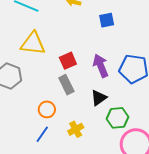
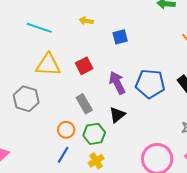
red square: (68, 61) -> (84, 66), moved
green hexagon: (117, 118) -> (94, 134), moved
yellow cross: (76, 129) -> (96, 161), moved

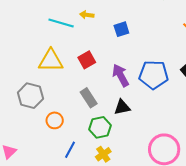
cyan line: (39, 28) -> (61, 23), moved
black triangle: (117, 115) -> (122, 107), turned 30
orange circle: (66, 130) -> (55, 120), moved

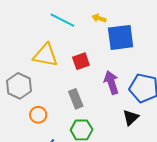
yellow arrow: (87, 15) -> (99, 18), moved
blue square: (121, 29) -> (121, 37), size x1.8
black triangle: (122, 107) -> (131, 118), moved, turned -42

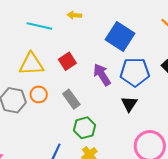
blue square: (121, 37) -> (120, 37), moved, turned -36
orange circle: (38, 115) -> (39, 94), moved

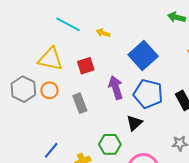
yellow arrow: (74, 15) -> (103, 33), moved
green hexagon: (84, 128) -> (110, 144), moved

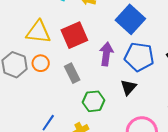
red square: (86, 66) -> (74, 35), size x1.5
purple arrow: (116, 88) -> (106, 54), turned 30
green hexagon: (110, 144) -> (94, 101), moved

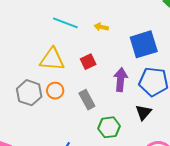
blue square: (130, 19) -> (144, 44), turned 32
red square: (74, 35) -> (88, 62), size x0.6

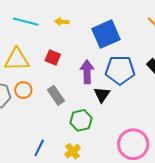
red square: (88, 62) -> (53, 58), turned -35
black triangle: (144, 112) -> (102, 95), moved

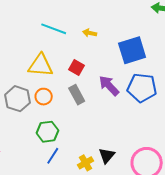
purple arrow: (87, 72) -> (109, 86), turned -50
gray rectangle: (56, 95) -> (77, 95), moved
black triangle: (102, 95) -> (107, 156), moved
green hexagon: (81, 120) -> (47, 132), moved

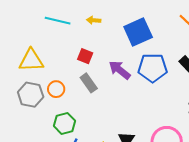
yellow triangle: (41, 65) -> (31, 60), moved

